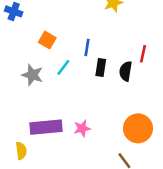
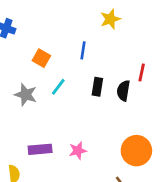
blue line: (87, 48) -> (83, 50), moved
purple rectangle: (46, 127) -> (40, 149), size x0.7

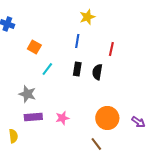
blue line: (83, 50) -> (77, 41), moved
red line: (142, 72) -> (111, 49), moved
gray star: (26, 95) -> (27, 94), moved

